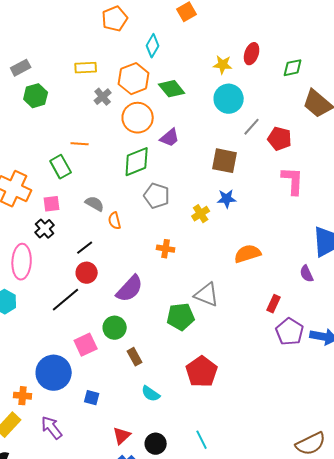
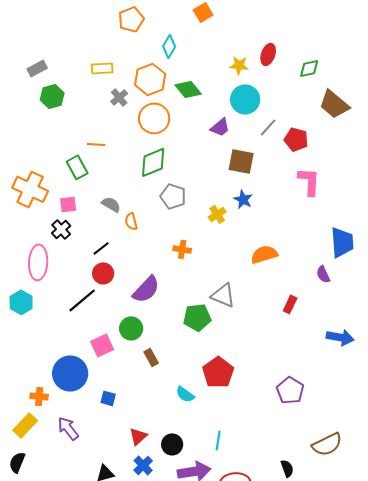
purple trapezoid: (170, 138) -> (220, 127), moved
blue star: (227, 199) -> (243, 199), turned 30
purple pentagon: (290, 332) -> (290, 390), moved
cyan semicircle: (151, 394) -> (185, 394), moved
cyan line: (202, 440) -> (218, 440), turned 36

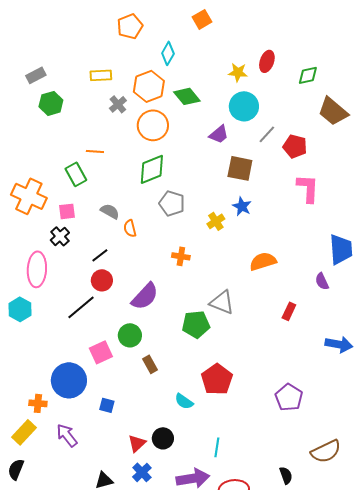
black circle: (172, 444) -> (163, 438), moved

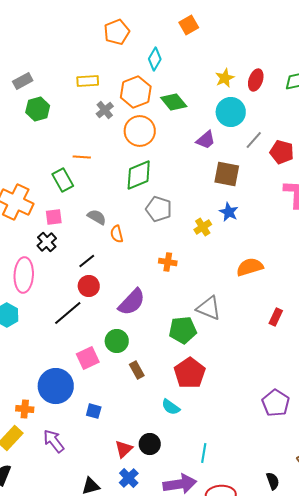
red ellipse: (267, 61) -> (256, 80), moved
yellow star: (238, 72) -> (225, 78), turned -30
red pentagon: (217, 379) -> (190, 373), moved

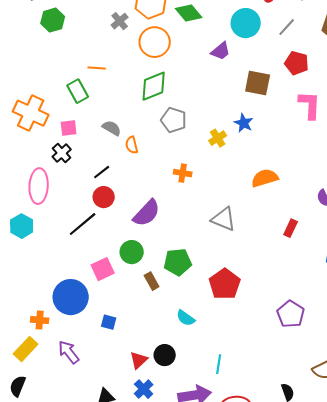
gray line: (254, 140) -> (287, 27), moved
brown square: (227, 174) -> (258, 83), moved
green pentagon: (183, 330) -> (178, 262), moved
red pentagon: (190, 373) -> (225, 284), moved

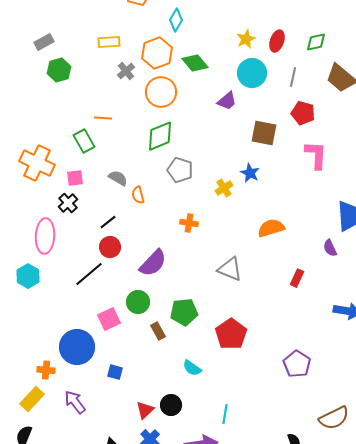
gray line: (287, 27) -> (293, 77), turned -30

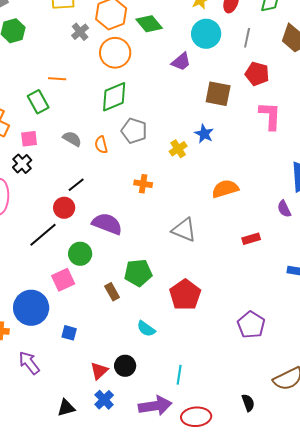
orange semicircle: (138, 195) -> (101, 145), moved
black line: (108, 222) -> (76, 185), moved
purple semicircle: (153, 263) -> (107, 224), turned -112
red rectangle: (297, 278) -> (251, 239), turned 48
green circle: (138, 302) -> (80, 254), moved

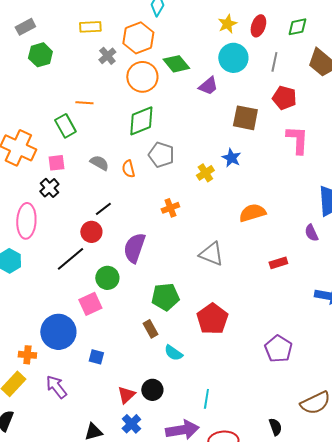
green diamond: (149, 24) -> (176, 64), moved
orange cross: (143, 184) -> (170, 208), turned -30
purple semicircle: (107, 224) -> (134, 248), turned -92
brown rectangle: (112, 292) -> (150, 329), moved

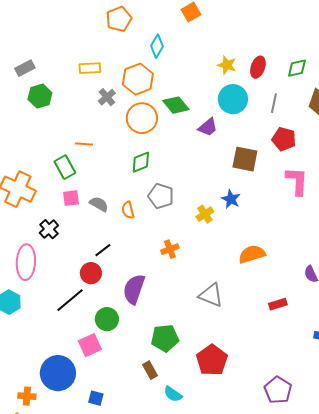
yellow star: (227, 24) -> (227, 65), turned -30
green diamond: (141, 121) -> (141, 162), size x0.7
pink square: (56, 163) -> (71, 198), moved

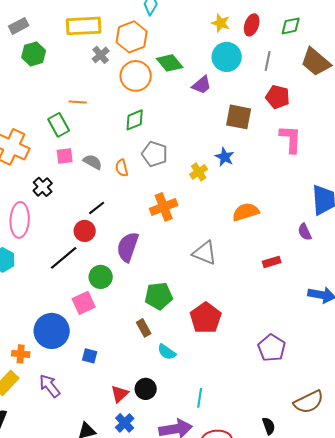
yellow rectangle: (90, 68) -> (84, 26), size x1.6
orange cross: (170, 249) -> (164, 207), size x1.5

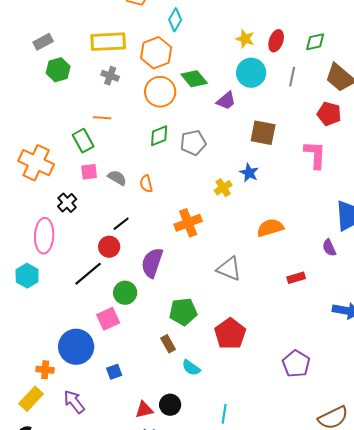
gray cross: (101, 55) -> (110, 76), moved, turned -30
red pentagon: (278, 97) -> (329, 114), moved
gray pentagon: (155, 154) -> (193, 143), moved, turned -30
blue square: (90, 356) -> (114, 372), turned -35
red triangle: (120, 394) -> (144, 410), turned 30

